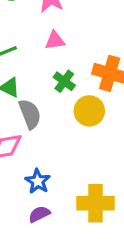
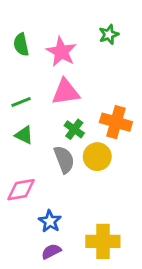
pink triangle: (55, 41) -> (66, 92), size x1.5
gray semicircle: (30, 114) -> (64, 159), moved

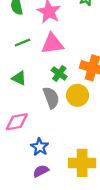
green line: (21, 102) -> (22, 43), moved

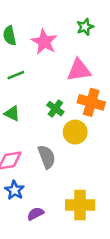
pink triangle: (52, 44) -> (79, 70), moved
gray semicircle: (51, 98) -> (47, 157), moved
blue star: (40, 147) -> (15, 190), moved

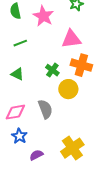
yellow cross: (80, 205) -> (72, 148), turned -35

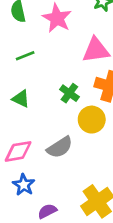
gray semicircle: (45, 109) -> (60, 147), turned 78

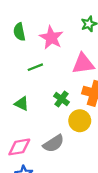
green line: (25, 56) -> (35, 67), moved

